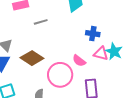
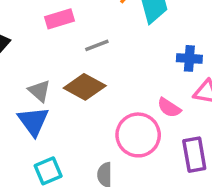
brown diamond: (32, 58) -> (85, 87), moved

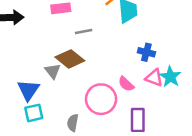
gray triangle: (39, 91) -> (53, 71), moved
blue triangle: (33, 121) -> (28, 90), moved

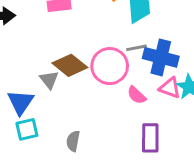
gray line: (84, 32) -> (136, 48), moved
blue cross: (146, 52) -> (161, 57), size x1.6
pink circle: (101, 99) -> (110, 66), moved

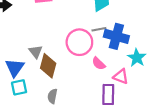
brown diamond: (70, 65) -> (48, 66), moved, turned 65
pink triangle: (170, 88) -> (121, 76), moved

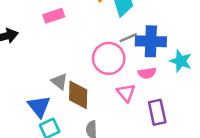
pink semicircle: (99, 63) -> (147, 73), moved, turned -40
pink triangle: (121, 76) -> (126, 93), moved, turned 42

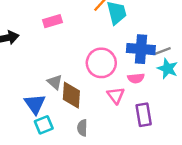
gray line: (128, 38) -> (163, 51), moved

